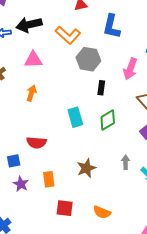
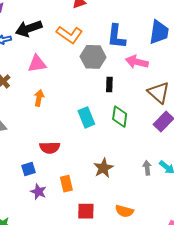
blue L-shape: (111, 26) -> (116, 36), moved
pink arrow: (130, 69) -> (137, 62), turned 90
green diamond: (108, 120) -> (120, 117), turned -45
gray arrow: (126, 162) -> (147, 168), moved

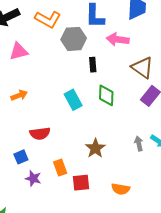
orange arrow: (39, 98) -> (19, 95), moved, turned 63
red square: (86, 211) -> (81, 183), moved

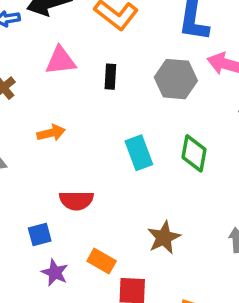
gray hexagon: (74, 39) -> (176, 79), moved
black rectangle: (93, 65) -> (110, 77), moved
orange rectangle: (60, 168) -> (102, 261), turned -49

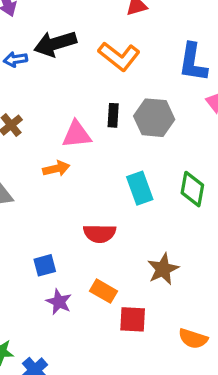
pink triangle: (61, 61) -> (77, 134), moved
gray hexagon: (176, 79) -> (154, 118), moved
red semicircle: (76, 200) -> (100, 233), moved

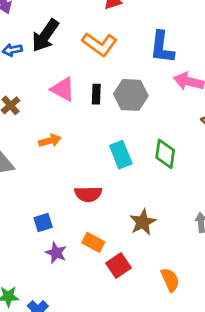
black arrow: (55, 44) -> (45, 35), turned -36
pink triangle: (77, 134) -> (63, 89), moved, turned 36
red square: (133, 319) -> (119, 265), turned -35
orange semicircle: (193, 339) -> (170, 280), turned -130

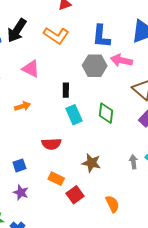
black rectangle: (96, 94) -> (66, 90), moved
gray hexagon: (131, 95) -> (95, 66), moved
brown star: (143, 222) -> (91, 163), turned -30
purple star: (56, 253) -> (21, 192), moved

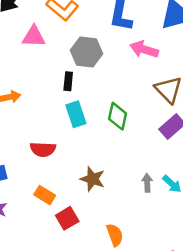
gray hexagon: (95, 66) -> (87, 52), moved
pink triangle: (31, 69) -> (34, 37), moved, turned -30

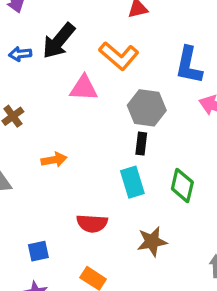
black rectangle: (68, 81) -> (141, 144), moved
brown star: (92, 179) -> (152, 241), moved, turned -30

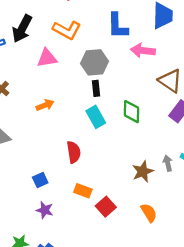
orange arrow: (54, 160) -> (45, 105), moved
red semicircle: (92, 223) -> (74, 152), turned -90
brown star: (152, 241) -> (143, 171), moved

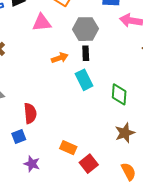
orange arrow: (45, 105) -> (60, 58), moved
green diamond: (131, 112) -> (119, 94), moved
red semicircle: (74, 152) -> (30, 113), moved
blue square: (40, 180) -> (19, 137), moved

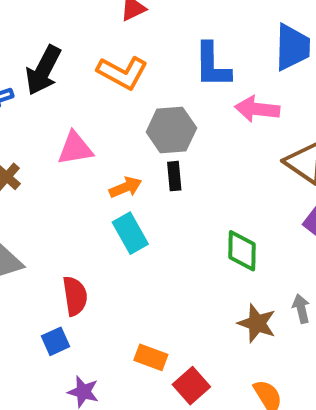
pink triangle: (42, 23) -> (75, 148), moved
cyan rectangle: (84, 80) -> (130, 233), moved
brown star: (125, 133) -> (257, 323), turned -30

